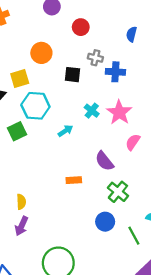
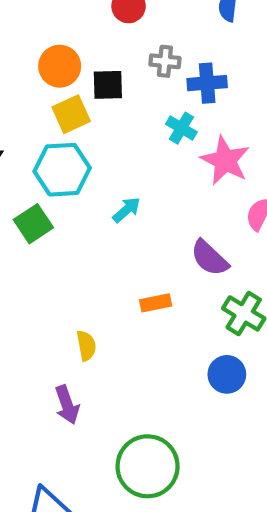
black square: (73, 75) -> (108, 85), moved
yellow square: (20, 78) -> (71, 114), moved
cyan cross: (92, 111) -> (181, 128), moved
yellow semicircle: (21, 202) -> (86, 346), moved
purple arrow: (22, 226) -> (67, 405), turned -36

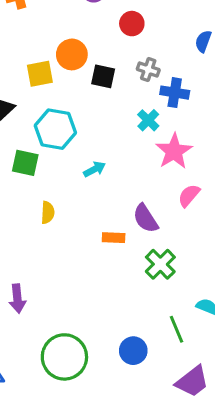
yellow square: (71, 114) -> (40, 74), moved
green square: (33, 224) -> (25, 163), turned 32
orange rectangle: (156, 303) -> (114, 238), moved
yellow semicircle: (86, 346) -> (48, 213), moved
blue circle: (227, 374) -> (133, 351), moved

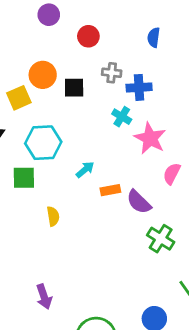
orange rectangle: (114, 238) -> (110, 190), moved

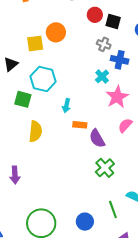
black square: (74, 88) -> (113, 22), moved
cyan arrow: (85, 170) -> (66, 106), turned 128
yellow semicircle: (53, 216) -> (35, 131), size x1.5
purple arrow: (44, 297) -> (15, 175), moved

